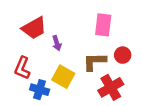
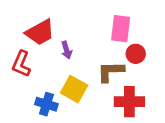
red circle: (123, 55) -> (136, 54), moved
red L-shape: (22, 68) -> (21, 64), moved
red cross: (111, 87) -> (129, 102), turned 30

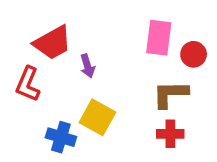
red circle: (136, 54) -> (194, 54), moved
brown L-shape: (111, 71) -> (170, 94), moved
red cross: (129, 102) -> (170, 134), size x0.7

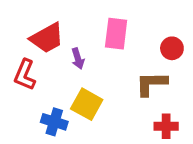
pink rectangle: (159, 38) -> (116, 34), moved
red cross: (170, 134) -> (166, 126), moved

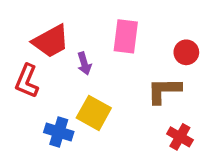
red cross: (166, 126) -> (180, 137), turned 30

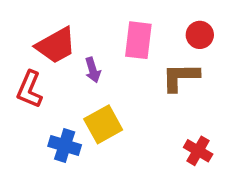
red circle: (186, 52) -> (200, 35), moved
brown L-shape: (164, 91) -> (180, 77), moved
yellow square: (94, 113) -> (103, 124), turned 32

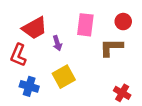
blue cross: (65, 145) -> (29, 86), moved

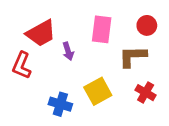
yellow square: (64, 77) -> (98, 91), moved
blue cross: (29, 86) -> (60, 104), moved
red cross: (122, 93) -> (146, 93), moved

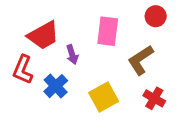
red circle: (147, 25) -> (156, 16), moved
brown L-shape: (133, 56) -> (141, 60), turned -32
blue cross: (60, 104) -> (56, 86), moved, turned 30

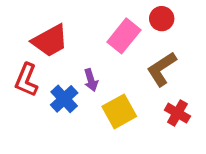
red circle: (156, 16) -> (162, 19), moved
pink rectangle: (108, 31) -> (124, 36), turned 32
purple arrow: (72, 55) -> (91, 80), moved

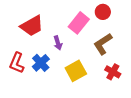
red L-shape: (26, 80) -> (17, 63), moved
purple arrow: (91, 80) -> (58, 43), moved

